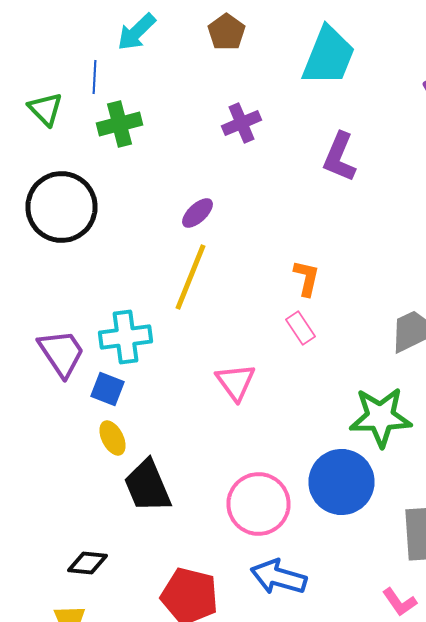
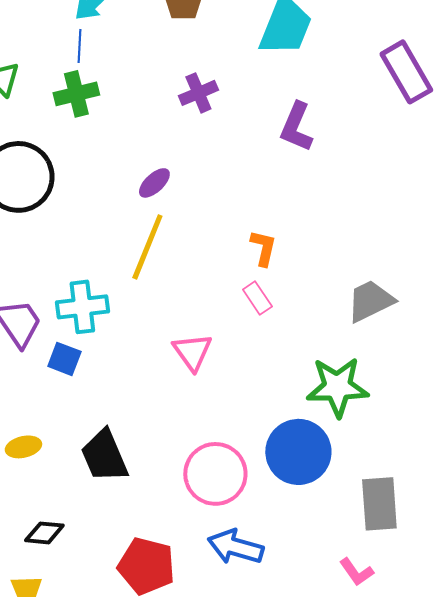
blue line: (94, 77) -> (79, 46), moved
yellow ellipse: (112, 438) -> (23, 447), moved, turned -76

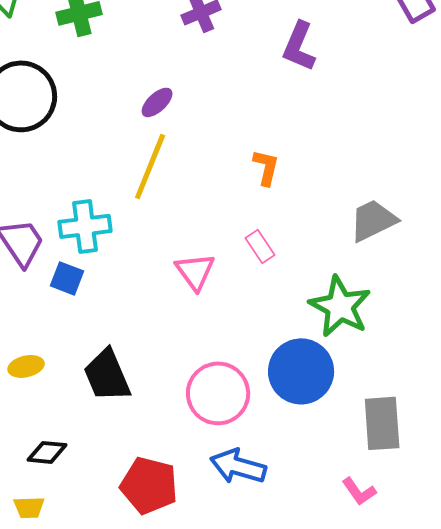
pink rectangle: (257, 298) -> (260, 246), moved
green star: (337, 387) -> (340, 306), turned 30

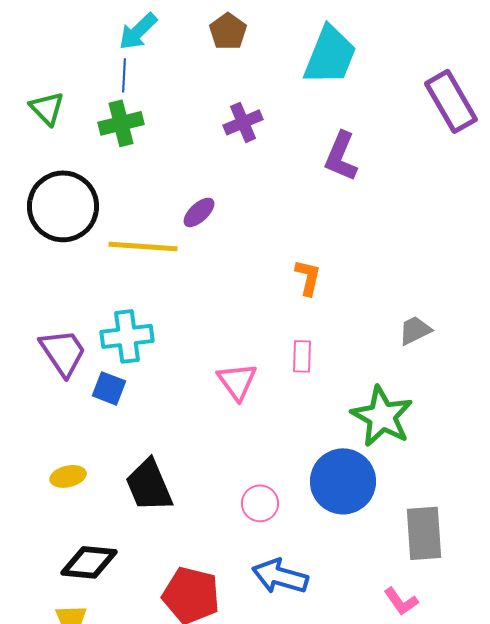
yellow line: (150, 166) -> (143, 246), moved, turned 72
gray trapezoid: (373, 220) -> (415, 330), size x0.7
pink rectangle: (260, 246) -> (302, 356), turned 36
pink circle: (218, 393) -> (260, 503), size x0.6
black diamond: (47, 452) -> (89, 562), size x1.4

